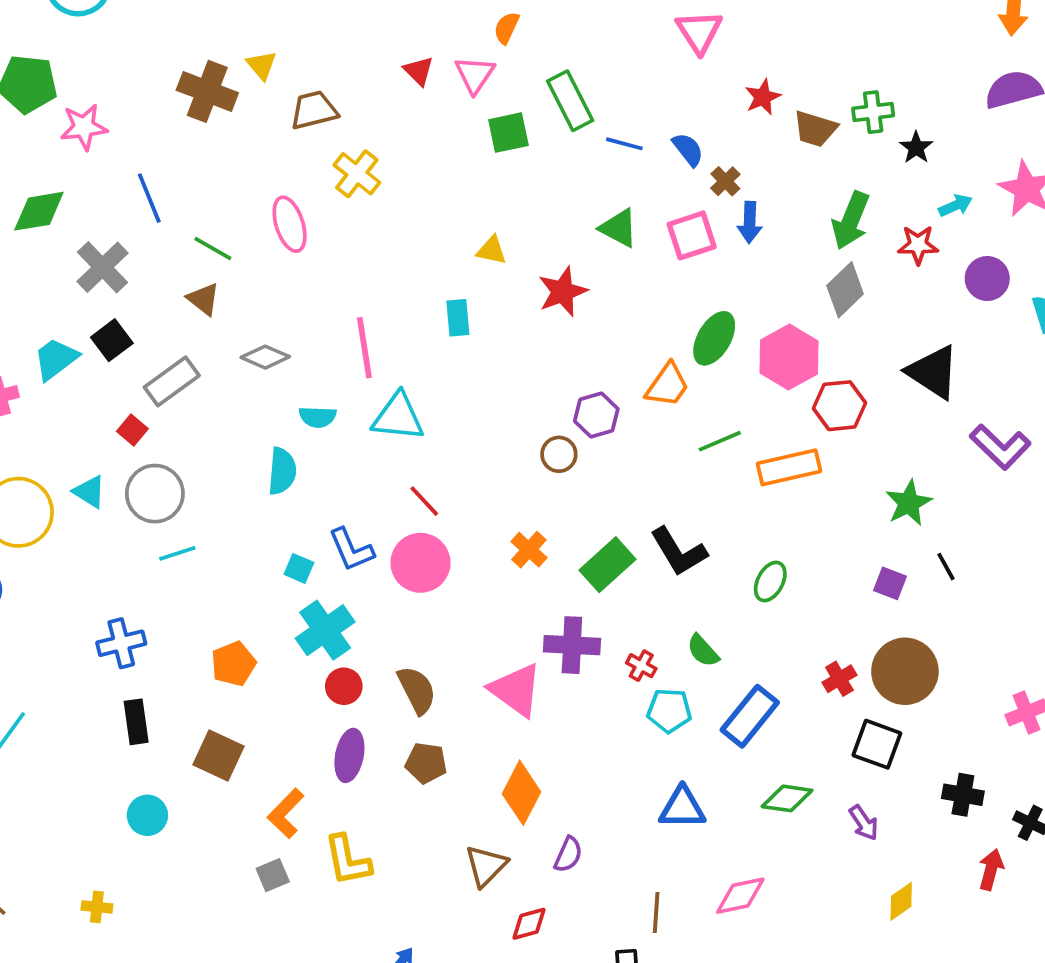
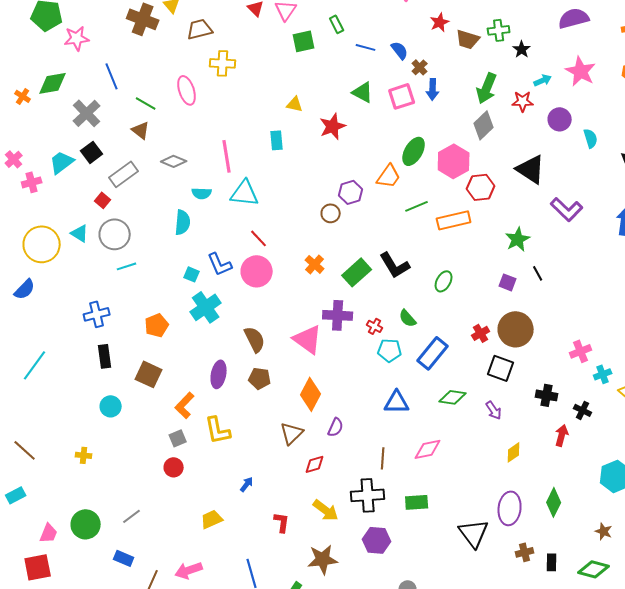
green rectangle: (570, 101) -> (337, 24), size x0.6
yellow cross: (357, 174) -> (223, 63), turned -35
red circle: (344, 686) -> (174, 467), moved

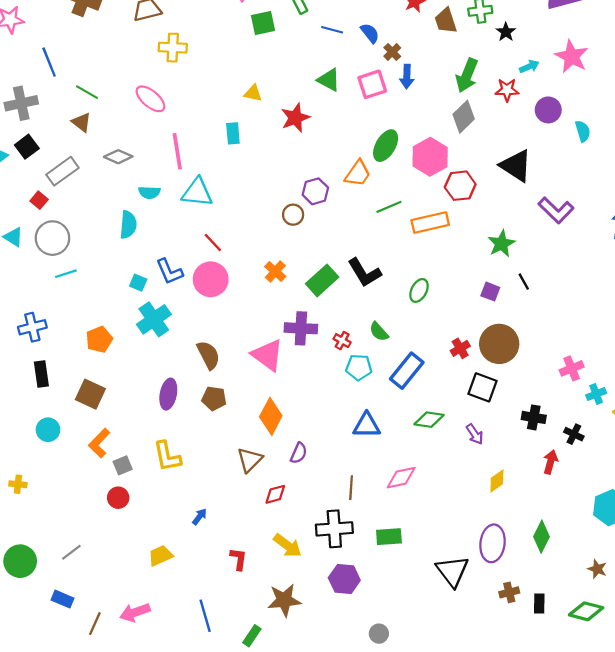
brown trapezoid: (468, 39) -> (446, 21), turned 55
pink ellipse: (187, 90) -> (150, 99), moved, turned -32
gray cross: (87, 113) -> (21, 103), turned 32
orange L-shape: (185, 405) -> (99, 443), moved

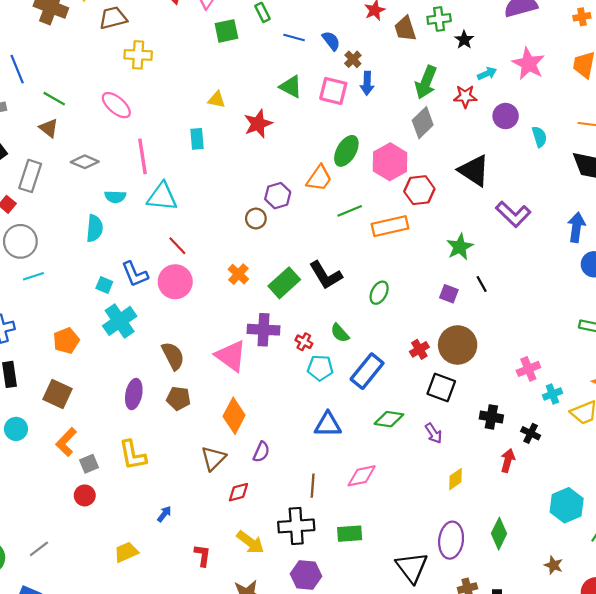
pink square: (372, 84) -> (333, 91), turned 32
gray rectangle: (62, 171) -> (30, 176), turned -36

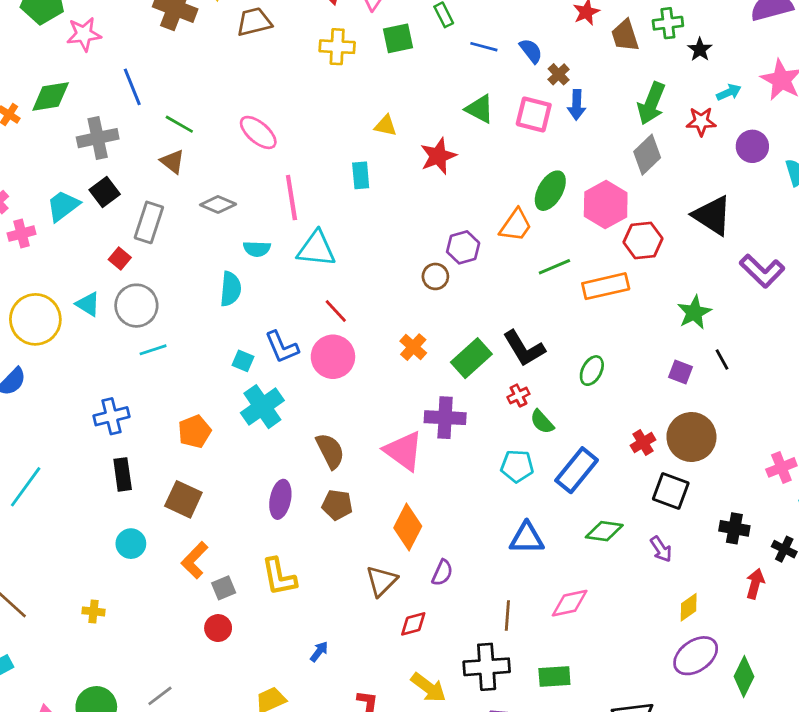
yellow cross: (138, 55) -> (337, 47), moved
red cross: (304, 342) -> (518, 395), moved, turned 35
purple ellipse: (451, 540) -> (696, 656), moved, turned 48

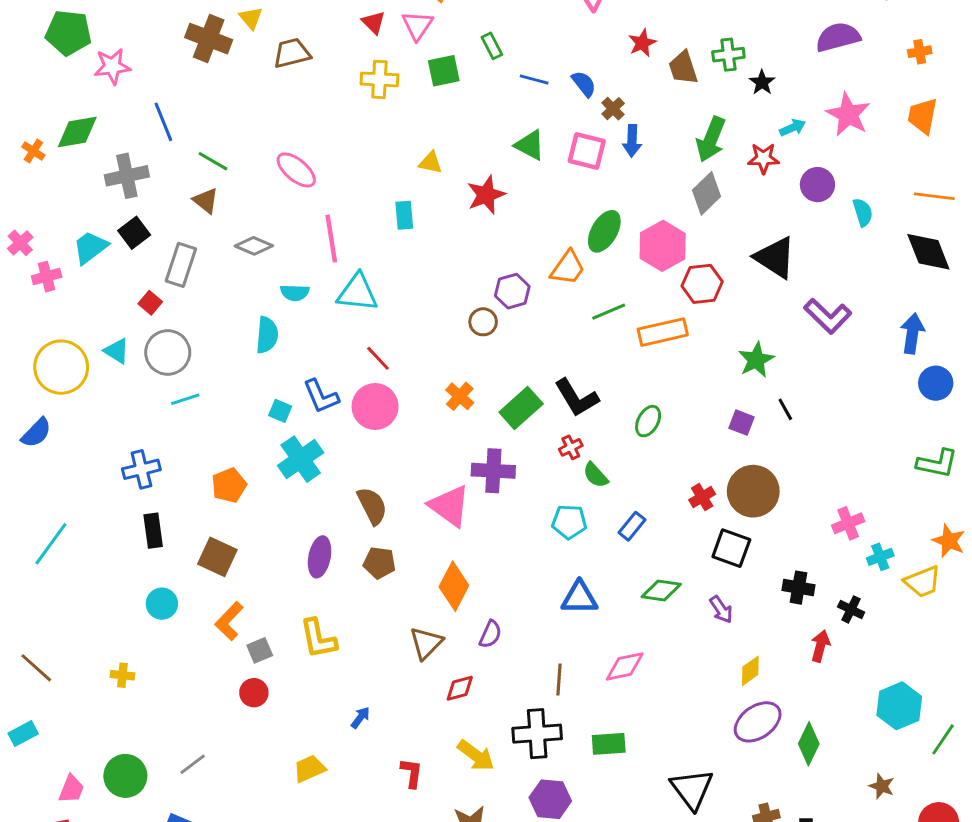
blue rectangle: (577, 470) -> (632, 526), size x0.6

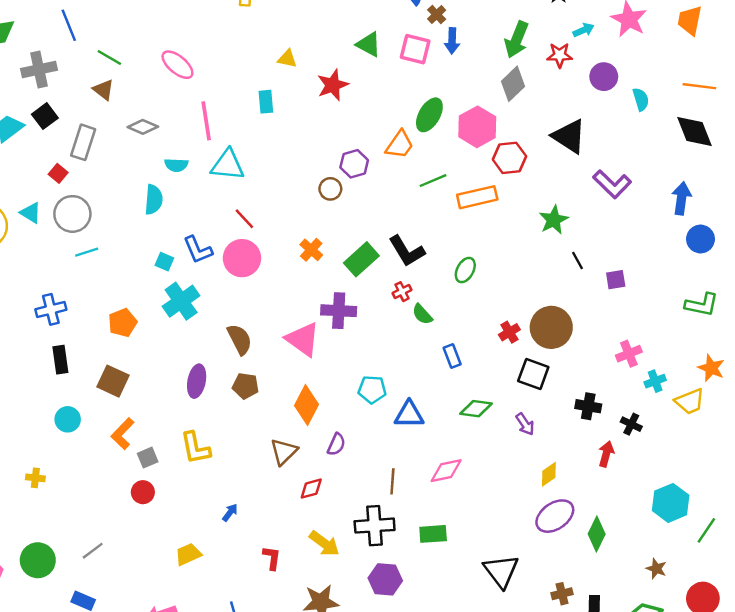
purple square: (742, 423) -> (616, 280), moved, turned -30
cyan pentagon: (569, 522) -> (372, 389), moved
blue rectangle: (632, 526) -> (452, 356), turned -60

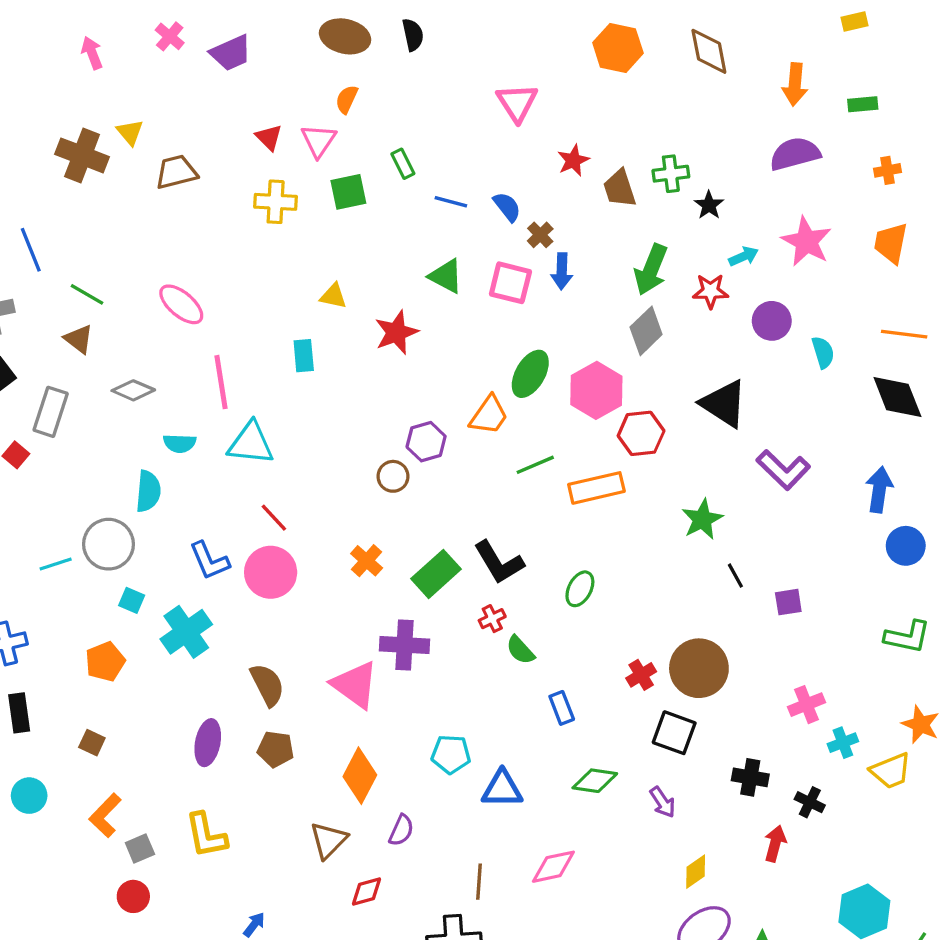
gray circle: (72, 214) -> (108, 544), moved
cyan square: (164, 262) -> (132, 600), moved
brown square: (113, 381) -> (92, 743), size x0.6

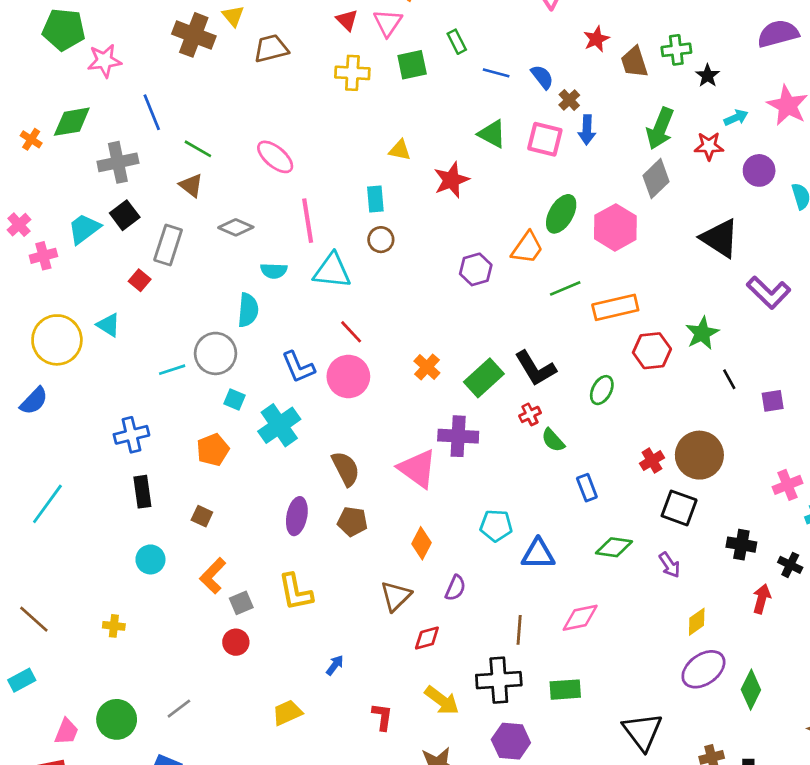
red hexagon: (641, 433) -> (652, 351), moved
brown circle: (393, 476) -> (381, 240), moved
orange diamond: (360, 776) -> (422, 543), size x0.7

